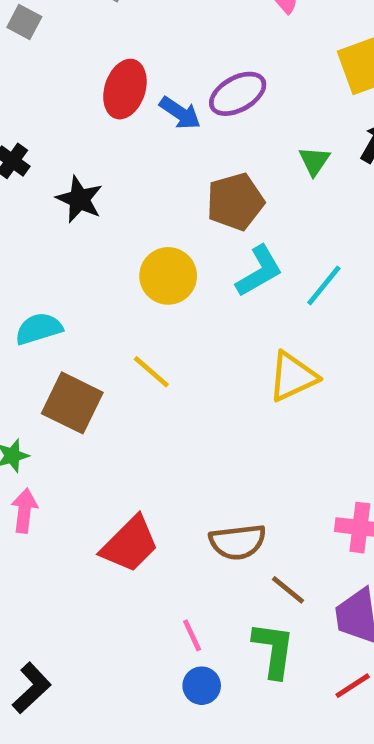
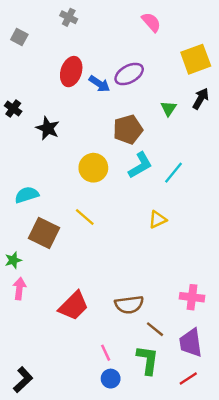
yellow triangle: (293, 377) -> (157, 219), size x0.7

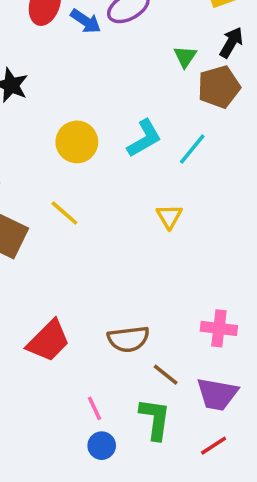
brown pentagon: (128, 129) -> (219, 87), moved
yellow triangle: (157, 219) -> (169, 217), turned -36
purple trapezoid: (191, 343) -> (217, 394), turned -72

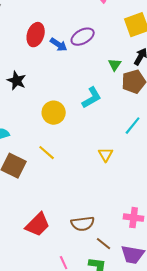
cyan L-shape: (144, 138) -> (92, 98), moved
cyan line: (192, 149) -> (133, 126), moved

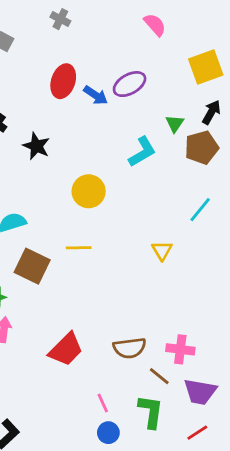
cyan L-shape: (92, 98) -> (142, 152), moved
yellow line: (47, 153) -> (79, 248), turned -42
pink cross: (134, 218) -> (180, 349), moved

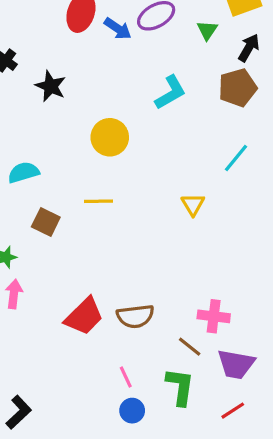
green triangle: (175, 124) -> (207, 30), moved
brown square: (32, 266) -> (46, 222), size x0.7
brown semicircle: (130, 348) -> (135, 316), moved

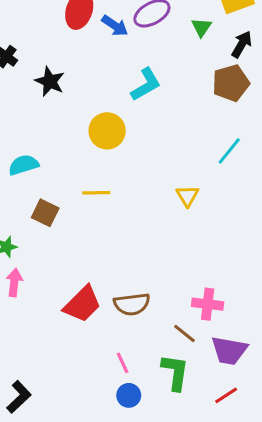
cyan L-shape: (170, 93) -> (146, 84), moved

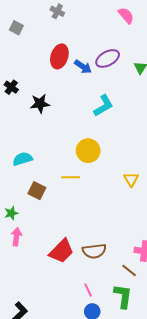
black star: (50, 81) -> (40, 104), turned -30
yellow circle: (107, 131) -> (88, 151), moved

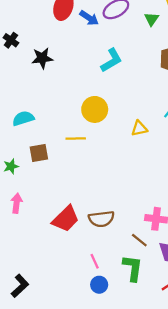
yellow triangle: (131, 179) -> (139, 128), moved, turned 49
brown square: (37, 191) -> (39, 153), turned -36
green star: (11, 213) -> (11, 166), moved

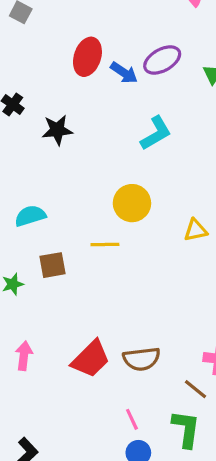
pink arrow: (17, 203) -> (24, 356), moved

